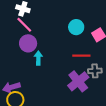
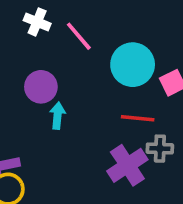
pink line: (24, 25) -> (79, 36), moved
cyan circle: (76, 27) -> (133, 65), size x1.5

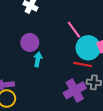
pink line: (79, 36) -> (74, 30), moved
cyan circle: (133, 65) -> (88, 48), moved

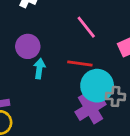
cyan circle: (88, 48) -> (97, 86), moved
red line: (83, 64) -> (80, 64), moved

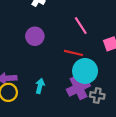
cyan arrow: (39, 69) -> (40, 86), moved
gray cross: (115, 96) -> (97, 95), moved

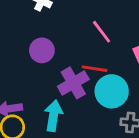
cyan arrow: (40, 86) -> (54, 116), size x1.5
purple cross: (78, 88) -> (73, 83), moved

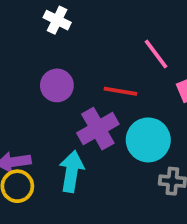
pink line: (102, 32) -> (156, 54), moved
red line: (95, 69) -> (120, 91), moved

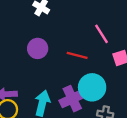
purple cross: (98, 129) -> (72, 99), moved

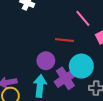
purple circle: (38, 48) -> (46, 61), moved

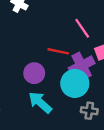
purple cross: (65, 78) -> (82, 66), moved
cyan arrow: (40, 86) -> (40, 102), moved, turned -60

